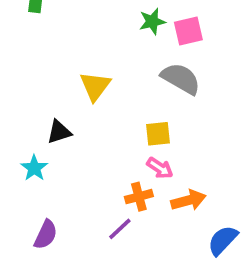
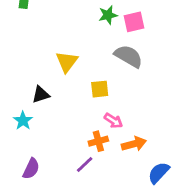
yellow square: (158, 134) -> (100, 89), moved

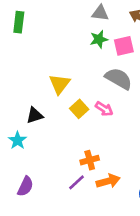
yellow square: (100, 89) -> (79, 109), moved, turned -36
pink arrow: (113, 121) -> (104, 109), moved
orange arrow: (134, 144) -> (108, 181), moved

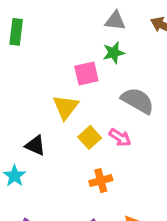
pink square: (124, 46) -> (86, 74), moved
black triangle: (35, 115) -> (35, 145), turned 42
orange cross: (90, 160) -> (101, 181), moved

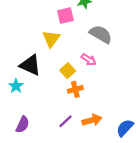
yellow square: (90, 137) -> (68, 71), moved
black triangle: (35, 145) -> (30, 65), size x1.5

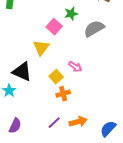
pink square: (65, 16) -> (54, 27), turned -35
gray semicircle: (101, 34) -> (94, 29), moved, turned -60

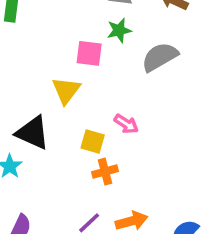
pink square: (54, 27) -> (89, 53), turned -35
yellow square: (56, 77) -> (93, 142), turned -32

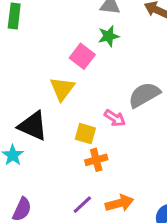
pink square: (89, 53) -> (82, 56), turned 30
gray semicircle: (160, 57) -> (144, 95), moved

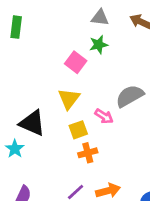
yellow triangle: (62, 89) -> (69, 99), moved
yellow square: (85, 134) -> (78, 130), turned -36

